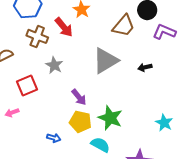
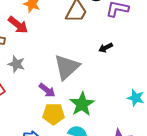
gray triangle: (105, 61) -> (67, 67), moved
green star: (110, 118) -> (82, 104), turned 30

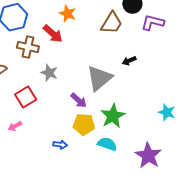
black arrow: (106, 48) -> (129, 61), moved

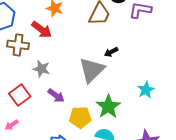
black arrow: (129, 61) -> (111, 52), moved
purple arrow: (79, 100) -> (56, 96), moved
cyan star: (167, 112) -> (146, 90), moved, turned 30

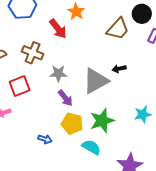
brown cross: (18, 45) -> (33, 53), moved
gray star: (41, 69) -> (58, 73), moved, turned -30
purple arrow: (56, 96) -> (65, 98), moved

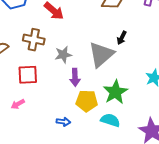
black arrow: (119, 69) -> (122, 38), turned -40
red square: (20, 86) -> (28, 75), turned 30
purple arrow: (65, 98) -> (75, 77), turned 48

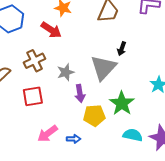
brown cross: (34, 40) -> (35, 61), turned -30
pink arrow: (18, 104) -> (47, 134), moved, size x1.5
cyan semicircle: (110, 120) -> (133, 135), moved

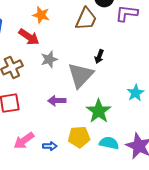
gray star: (66, 72) -> (49, 59), moved
purple arrow: (80, 93) -> (57, 101), turned 96
yellow pentagon: (94, 115) -> (79, 137), moved

